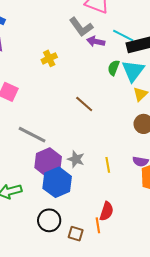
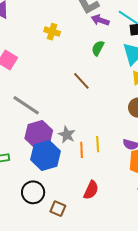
yellow cross: (49, 58) -> (52, 32), turned 35
green semicircle: (114, 68) -> (98, 48), moved
orange line: (98, 225) -> (82, 150), moved

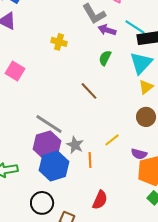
gray line: (26, 105) -> (49, 124), moved
yellow line: (98, 144) -> (112, 140), moved, turned 56

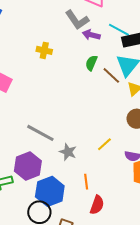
brown line: (89, 91) -> (111, 75), moved
purple hexagon: (47, 145) -> (28, 166), moved
orange line: (90, 160) -> (86, 182), moved
blue hexagon: (54, 166) -> (50, 191), moved

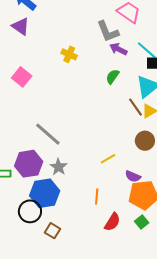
brown line: (111, 75) -> (136, 107), moved
gray star: (68, 152) -> (58, 167), moved
orange line: (86, 182) -> (97, 197), moved
red semicircle: (97, 205) -> (112, 222), moved

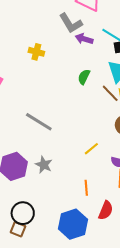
green semicircle: (113, 77) -> (84, 77), moved
gray line: (48, 134) -> (39, 122), moved
blue hexagon: (45, 193) -> (73, 224), moved
brown square: (53, 231) -> (18, 229), moved

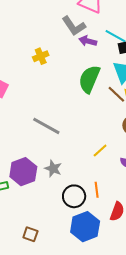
yellow cross: (36, 52) -> (41, 56), turned -35
green semicircle: (84, 77) -> (89, 79), size x1.8
black circle: (23, 213) -> (74, 196), moved

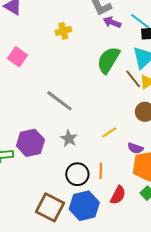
gray star: (53, 169) -> (69, 139), moved
brown square: (30, 234) -> (50, 207), moved, size x1.8

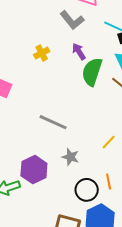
purple arrow: (112, 22) -> (79, 51), moved, turned 48

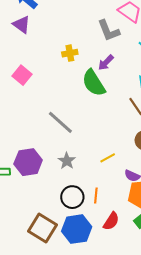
purple arrow: (79, 51) -> (106, 63), turned -120
green semicircle: (92, 72) -> (94, 83), moved, turned -68

